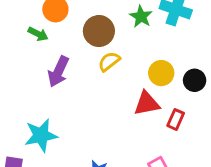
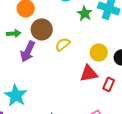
brown circle: (99, 31) -> (42, 29), moved
green arrow: (38, 34) -> (14, 33), moved, turned -32
cyan star: (41, 135) -> (16, 95), turned -30

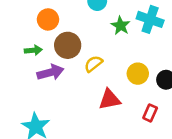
purple arrow: (28, 51) -> (50, 72), turned -130
red triangle: (89, 73) -> (109, 99), moved

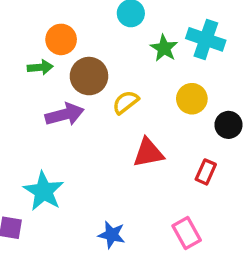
green arrow: (33, 50) -> (40, 67), moved
yellow circle: (138, 74) -> (192, 99), moved

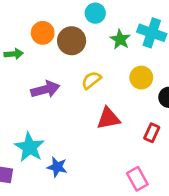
green arrow: (40, 67) -> (14, 54), moved
brown circle: (89, 76) -> (72, 41), moved
blue star: (112, 235) -> (57, 167), moved

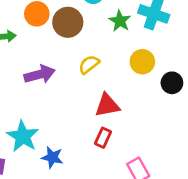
red rectangle: (152, 133) -> (103, 138), moved

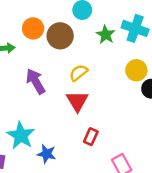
yellow circle: (142, 62) -> (136, 70), moved
purple arrow: (40, 74) -> (36, 81), turned -105
red triangle: (107, 105) -> (77, 101), moved, turned -50

